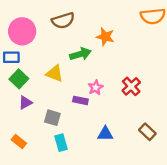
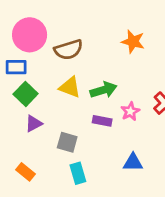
brown semicircle: (63, 21) -> (69, 50), moved
green arrow: (80, 54) -> (103, 90), moved
pink star: (96, 87) -> (130, 111), moved

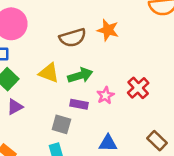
brown semicircle: (69, 50) -> (73, 38), moved
gray square: (67, 142) -> (61, 124), moved

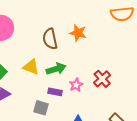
brown semicircle: (73, 38) -> (50, 39), turned 95

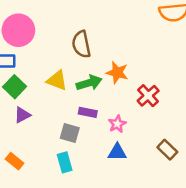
orange star: (78, 33) -> (117, 73), moved
pink star: (76, 85) -> (117, 124), moved

